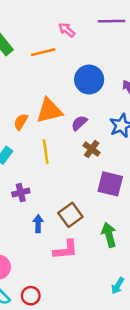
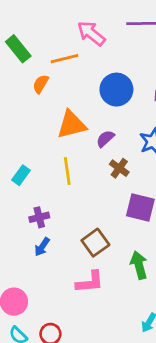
pink arrow: (67, 30) -> (91, 33), size x1.5
orange semicircle: (21, 122) -> (41, 84), moved
blue arrow: (38, 224) -> (42, 247), moved, turned -147

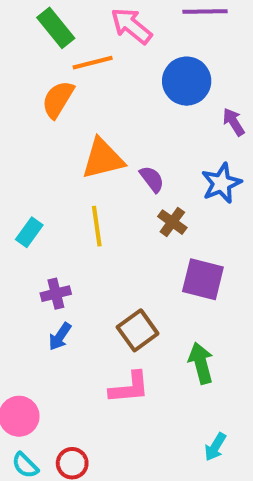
green rectangle: (18, 49) -> (56, 28), moved
orange semicircle: (41, 84) -> (58, 99), size x1.4
blue circle: (116, 90) -> (187, 81), moved
purple semicircle: (105, 139) -> (152, 179), turned 96

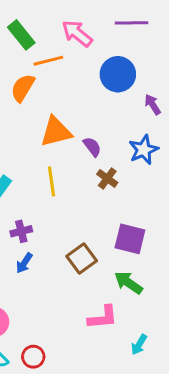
purple square: (203, 279) -> (130, 239), moved
green arrow: (201, 363) -> (128, 283), turned -40
pink L-shape: (129, 388) -> (103, 317), moved

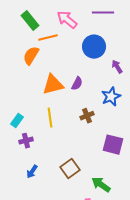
purple semicircle: (92, 147) -> (77, 84), moved, turned 64
brown cross: (107, 178) -> (87, 116), turned 32
purple cross: (21, 231) -> (26, 141), moved
purple square: (130, 239) -> (113, 145), moved

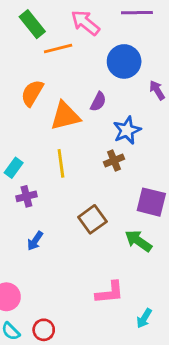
orange semicircle: (31, 56) -> (32, 93), moved
purple semicircle: (77, 84) -> (98, 102), moved
blue star: (111, 97) -> (127, 130), moved
brown square: (70, 169) -> (92, 219), moved
green arrow: (101, 185) -> (138, 241), moved

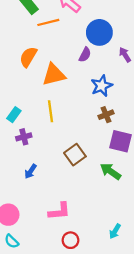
purple semicircle: (98, 102) -> (85, 55), moved
brown cross: (114, 160) -> (106, 115), moved
pink L-shape: (110, 293) -> (59, 211), moved
red circle: (44, 330) -> (70, 240), moved

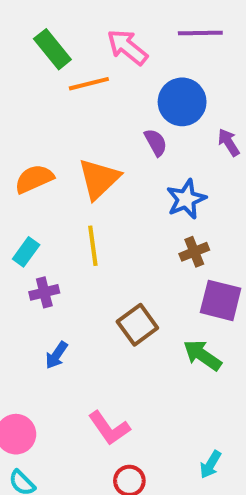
purple semicircle: (85, 55) -> (156, 142), turned -56
orange semicircle: (28, 57) -> (34, 179), moved, turned 35
orange triangle: (54, 75) -> (99, 179), turned -30
pink L-shape: (59, 211) -> (109, 428), turned 60

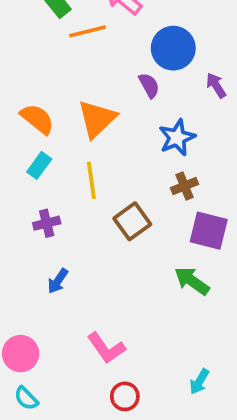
orange semicircle: (34, 179) -> (37, 119), turned 63
cyan rectangle: (26, 252) -> (39, 165), moved
brown square: (137, 325) -> (132, 221), moved

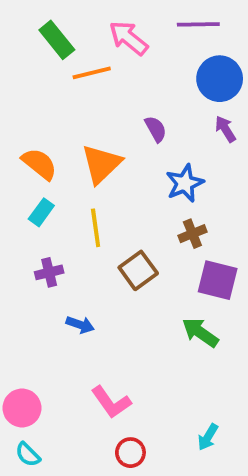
blue circle: (173, 48) -> (220, 79), moved
blue arrow: (58, 281) -> (80, 325), moved, turned -105

